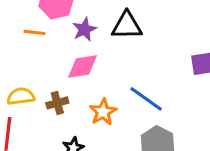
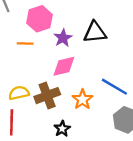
brown cross: (57, 103) -> (47, 96), size x1.5

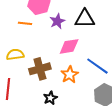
pink diamond: (64, 66) -> (69, 46), moved
yellow semicircle: (19, 93) -> (15, 55), moved

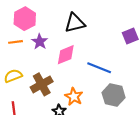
purple star: (57, 21) -> (40, 42), moved
orange star: (70, 75) -> (74, 97), moved

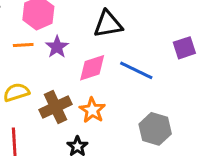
blue line: (99, 68) -> (136, 70), moved
orange star: (74, 97) -> (92, 110), moved

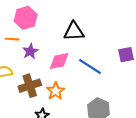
purple star: (57, 47) -> (30, 51), moved

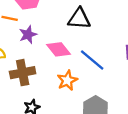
pink diamond: (59, 61) -> (59, 49), turned 55
orange star: (56, 91) -> (67, 80), moved

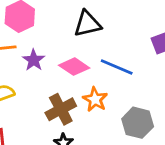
brown cross: (23, 73) -> (61, 109), moved

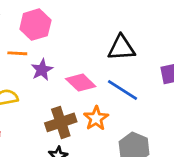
black triangle: (87, 24) -> (121, 48), moved

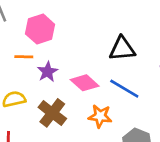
orange star: (96, 118) -> (100, 116), turned -30
brown cross: (61, 122) -> (52, 113), moved, turned -32

